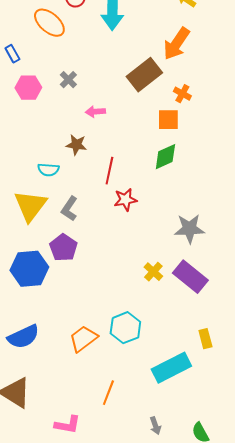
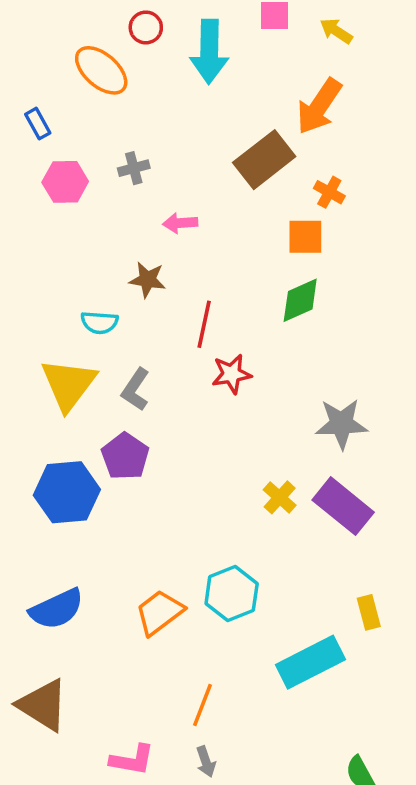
gray cross: (68, 80) -> (134, 168), turned 30
gray arrow: (155, 426) -> (206, 762), moved

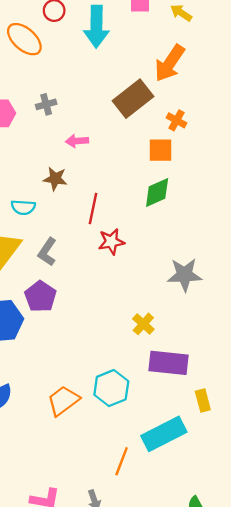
purple rectangle: (343, 506) -> (168, 363), moved, turned -33
orange line: (202, 705) -> (122, 461), moved

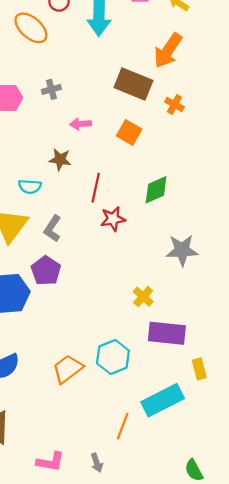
brown rectangle: (133, 99) -> (133, 84), turned 60
orange square: (160, 150) -> (129, 133), moved, turned 30
green diamond: (157, 192) -> (156, 190), moved

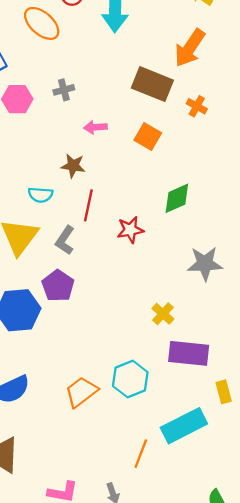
red line: (96, 188) -> (88, 205), moved

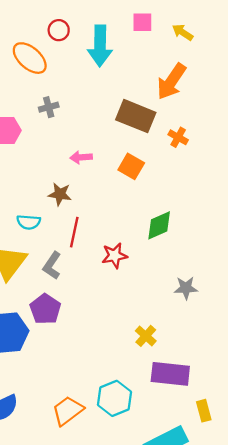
gray cross: (64, 90) -> (49, 107), moved
gray star: (205, 264) -> (186, 288), size x0.7

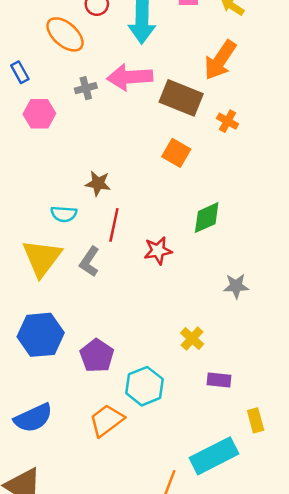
pink arrow: (81, 157) -> (130, 77), moved, size x1.8
purple pentagon: (45, 309) -> (97, 356), moved
purple rectangle: (170, 374) -> (219, 380), size x0.6
cyan hexagon: (115, 398) -> (144, 386), moved

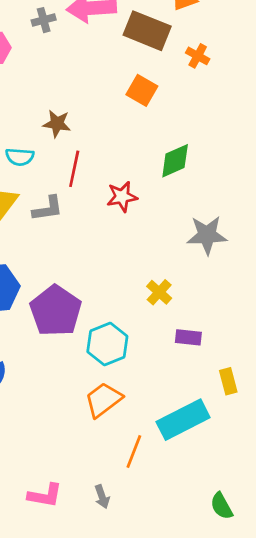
gray L-shape: (89, 262) -> (48, 209), turned -132
gray star: (236, 286) -> (207, 235), size x1.4
purple pentagon: (97, 356) -> (56, 311), size x1.4
orange trapezoid: (107, 420) -> (103, 400), moved

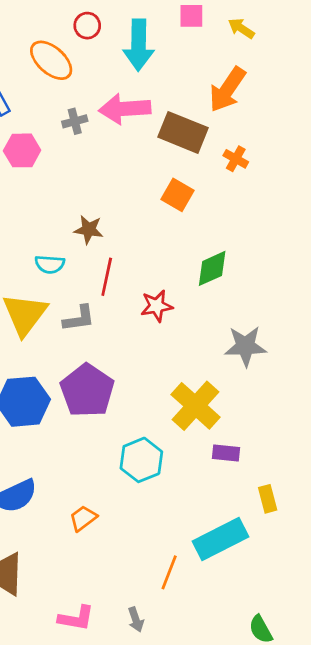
yellow cross: (159, 292) -> (195, 406), size x1.8
purple pentagon: (56, 311) -> (87, 391), moved
orange trapezoid: (103, 400) -> (83, 518), moved, size x0.7

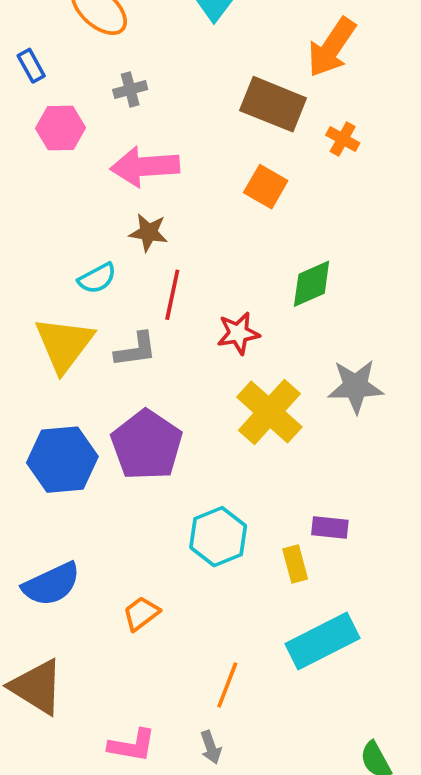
pink arrow: (125, 109) -> (145, 166), moved
cyan semicircle: (50, 264) -> (97, 278), turned -32
yellow cross: (195, 406) -> (269, 412), moved
yellow rectangle: (268, 499) -> (295, 564), moved
orange line: (169, 572) -> (227, 685), moved

